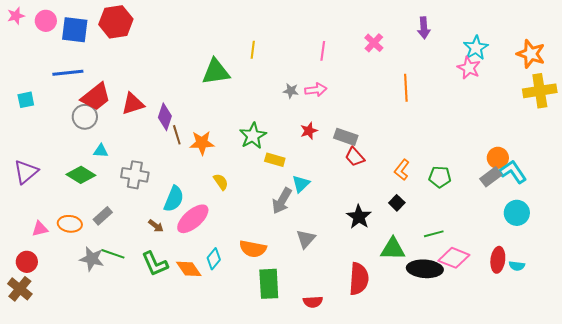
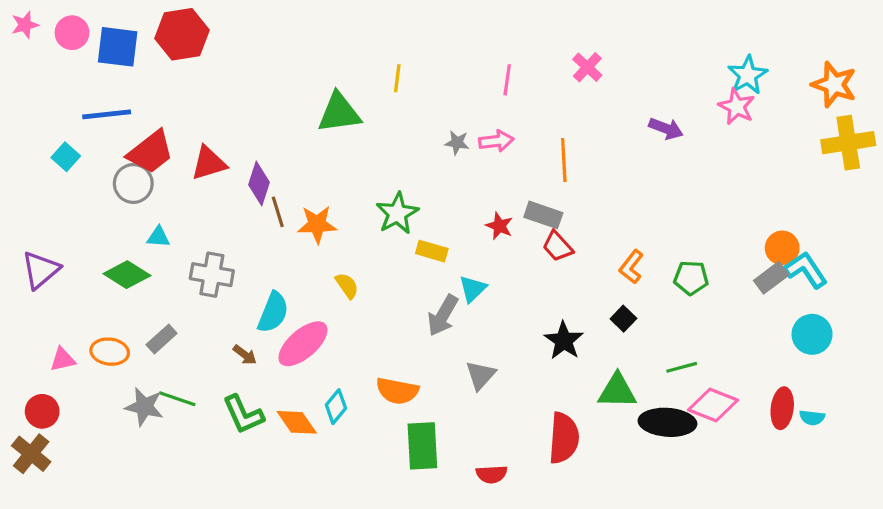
purple arrow: (424, 28) -> (666, 129), moved, turned -65
orange line: (406, 88) -> (564, 160), moved
cyan square: (26, 100) -> (66, 157), moved, turned -36
red star: (309, 131) -> (499, 226), moved, turned -30

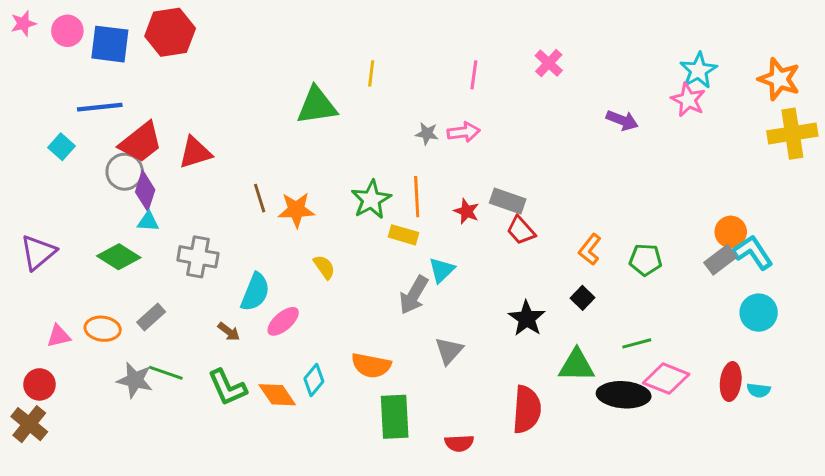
orange line: (564, 160) -> (417, 197), moved
purple diamond: (259, 183) -> (145, 191), moved
pink ellipse: (303, 344) -> (283, 321), size x0.7

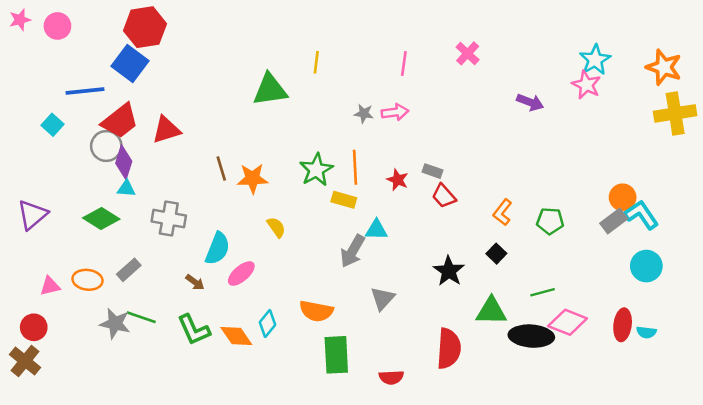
blue square: (110, 44) -> (130, 63), moved, turned 30
gray rectangle: (508, 201) -> (433, 171), size x0.7
cyan triangle: (442, 270) -> (376, 230), turned 45

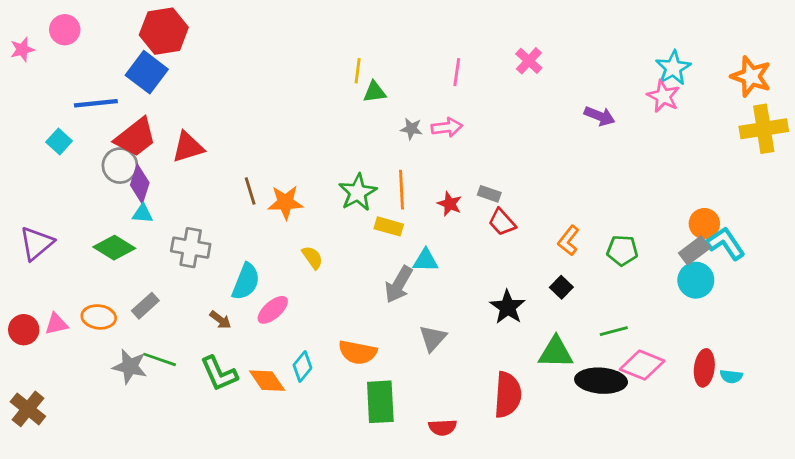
pink star: (20, 20) -> (22, 50), moved
green triangle: (270, 90) -> (375, 92), moved, size x0.6
cyan circle: (646, 266) -> (696, 280), moved
red circle: (34, 327) -> (24, 330), moved

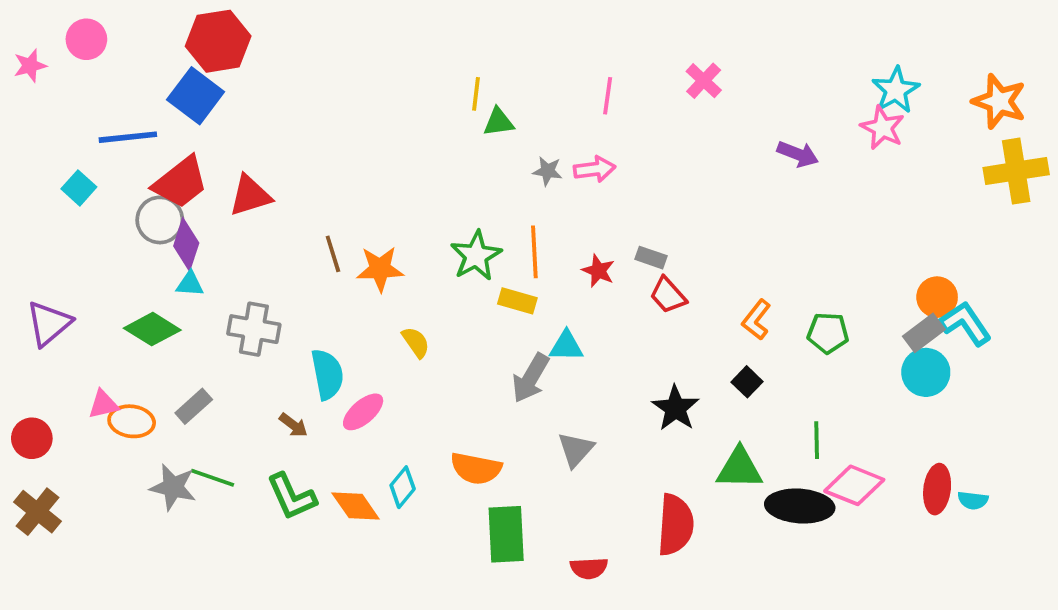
cyan semicircle: (246, 282) -> (327, 374), turned -33
pink triangle: (56, 324) -> (103, 404), moved
green line: (614, 331) -> (817, 440), turned -76
brown cross: (28, 409) -> (37, 512), moved

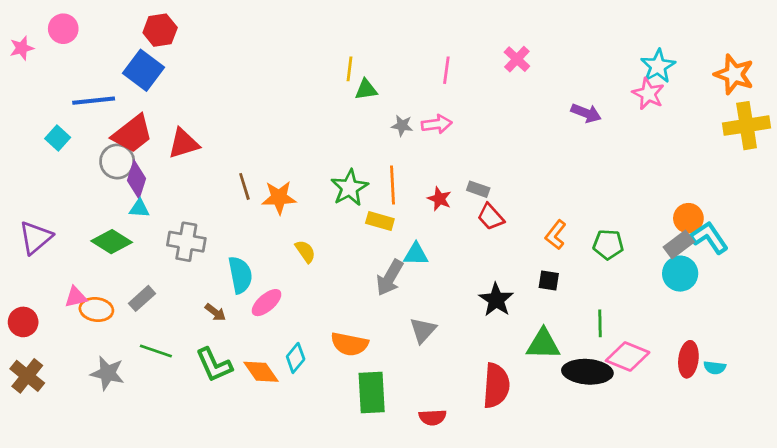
red hexagon: (218, 41) -> (160, 30), size x0.7
black square: (747, 382) -> (549, 280), turned -35
gray star: (173, 487) -> (107, 373), moved

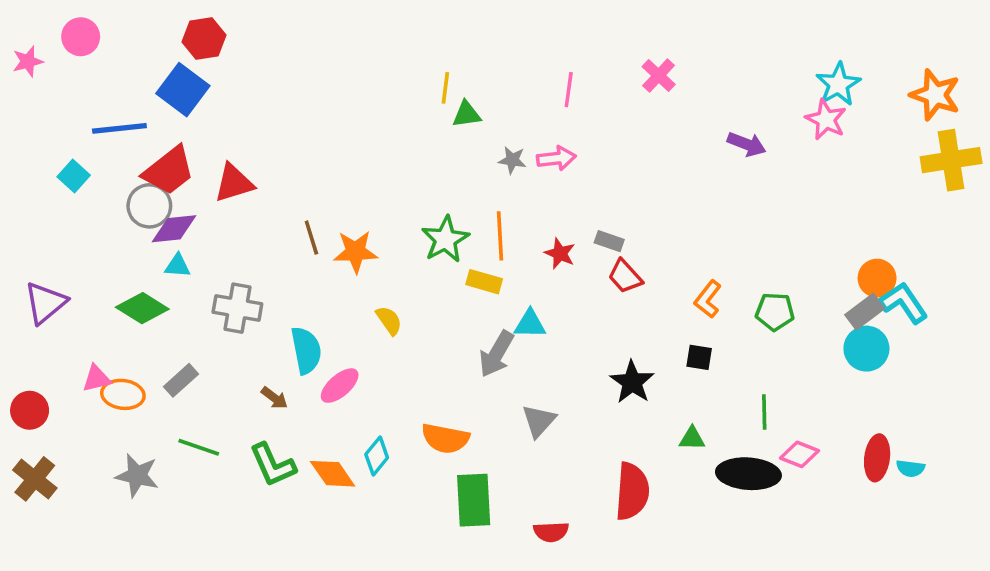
purple diamond: (137, 179) -> (174, 229), turned 66
green triangle: (543, 344) -> (692, 438), size x0.6
pink diamond: (628, 357) -> (800, 454), size x0.7

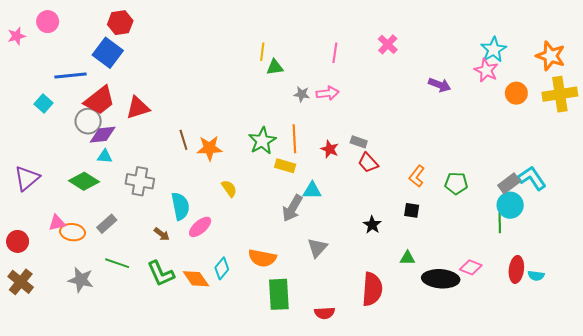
orange circle: (877, 278) -> (516, 93), moved
black star: (632, 382) -> (372, 225), size x0.7
green line: (764, 412) -> (500, 223), moved

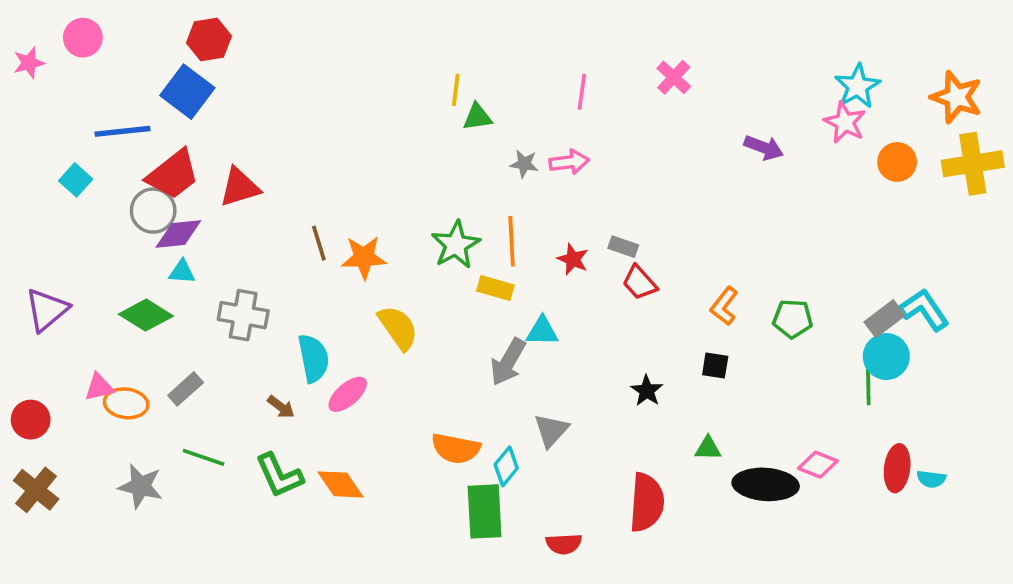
yellow semicircle: (229, 189) -> (398, 328), size x1.5
cyan diamond: (222, 268) -> (506, 466), moved

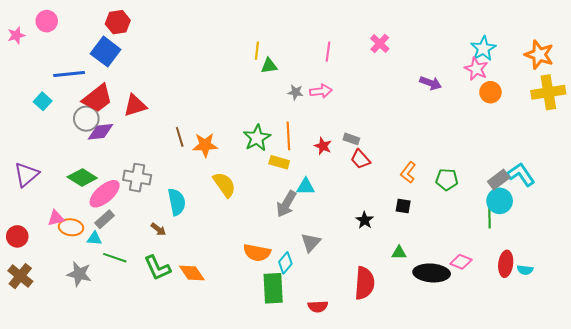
orange circle: (897, 162) -> (490, 92), moved
cyan triangle: (182, 272) -> (94, 238), moved
pink ellipse: (348, 394) -> (105, 194), moved, size x1.4

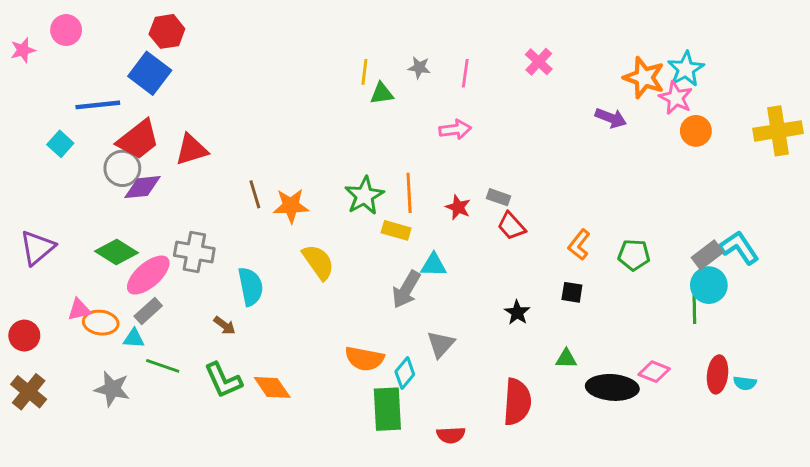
orange star: (539, 55) -> (644, 78), moved
gray star: (295, 92) -> (419, 67), moved

